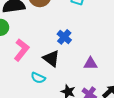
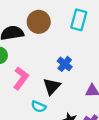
black triangle: (51, 58) -> (52, 86), turned 36

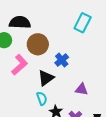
brown circle: (39, 22) -> (38, 44), moved
cyan semicircle: (39, 107) -> (42, 98), moved, turned -144

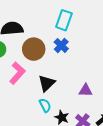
cyan rectangle: (83, 23) -> (64, 20), moved
blue cross: (62, 60) -> (61, 45), moved

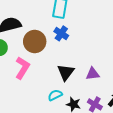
black triangle: (47, 83) -> (66, 72), moved
cyan semicircle: (45, 105) -> (55, 95), turned -80

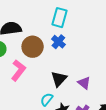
purple triangle: (93, 74) -> (84, 83), turned 40
cyan semicircle: (55, 95) -> (47, 99), turned -32

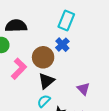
brown circle: (33, 47) -> (43, 57), moved
black triangle: (59, 79) -> (46, 81), moved

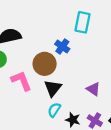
cyan rectangle: (66, 21) -> (83, 22), moved
pink L-shape: (19, 69) -> (21, 81), turned -55

